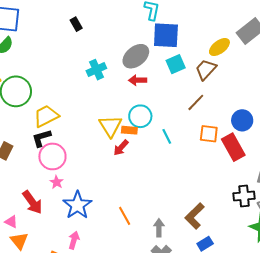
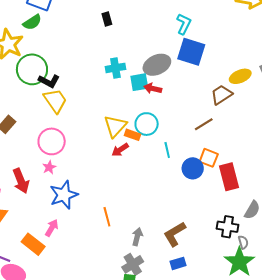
cyan square: (176, 64) -> (139, 82), moved
yellow trapezoid: (46, 116) -> (55, 101), turned 68
blue circle: (242, 120) -> (193, 168), moved
black L-shape: (41, 138) -> (49, 81), moved, turned -150

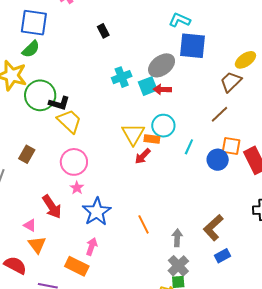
cyan L-shape: (184, 24) -> (180, 20), turned -80
cyan line: (167, 150) -> (189, 147), turned 49

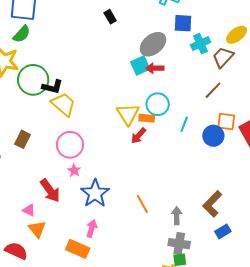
black rectangle: (103, 31) -> (110, 17), moved
blue square: (193, 46) -> (183, 23), size x0.7
cyan cross: (122, 77) -> (200, 44), moved
gray cross: (178, 266) -> (179, 244), turned -35

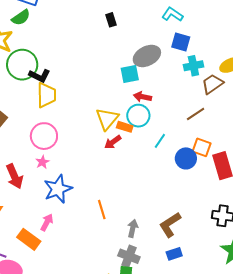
red arrow: (155, 68) -> (142, 97), moved
yellow trapezoid: (63, 104) -> (46, 95), turned 36

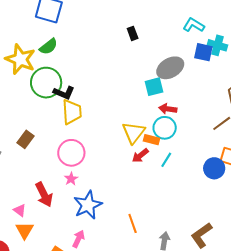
green semicircle: (21, 17) -> (48, 47), moved
cyan cross: (193, 66) -> (217, 45), moved, turned 30
cyan line: (160, 141) -> (166, 160), moved

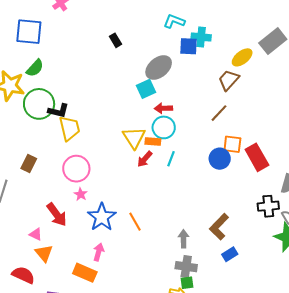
orange line: (133, 223) -> (135, 222), moved

